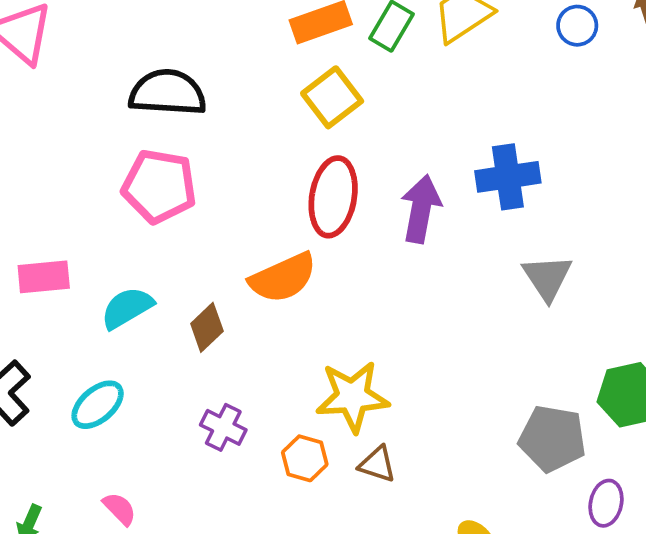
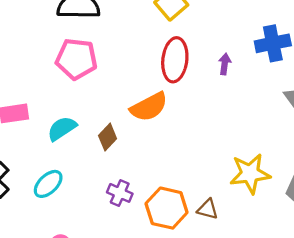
purple arrow: (421, 209) -> (225, 64), size x0.6
yellow star: (352, 397) -> (250, 174), moved
orange hexagon: (305, 458) -> (167, 208), size x1.6

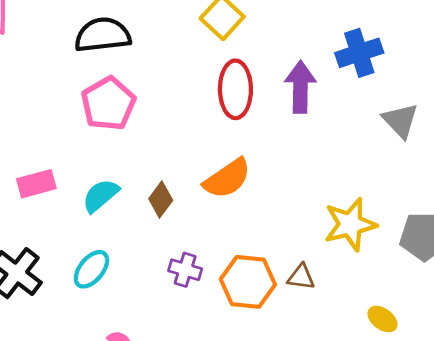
pink pentagon: (76, 59) -> (108, 104), turned -30
purple arrow: (225, 64) -> (300, 87), size x1.8
orange semicircle: (149, 107) -> (227, 179), moved

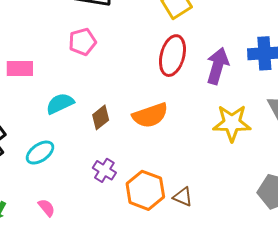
pink pentagon: (108, 104) -> (82, 42), size x0.7
pink rectangle: (36, 184) -> (20, 69), moved
yellow star: (350, 224) -> (232, 123), moved

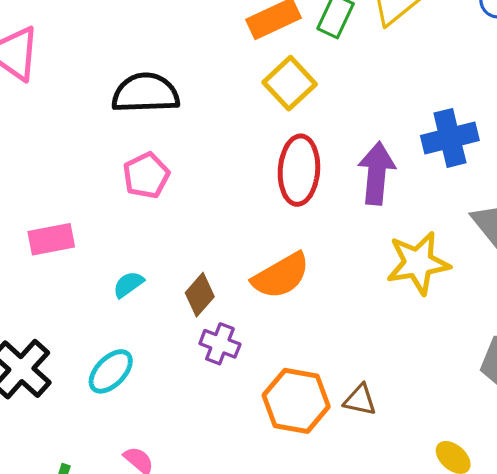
cyan semicircle: (60, 104) -> (128, 284), size x0.7
purple cross: (104, 170) -> (220, 344), moved

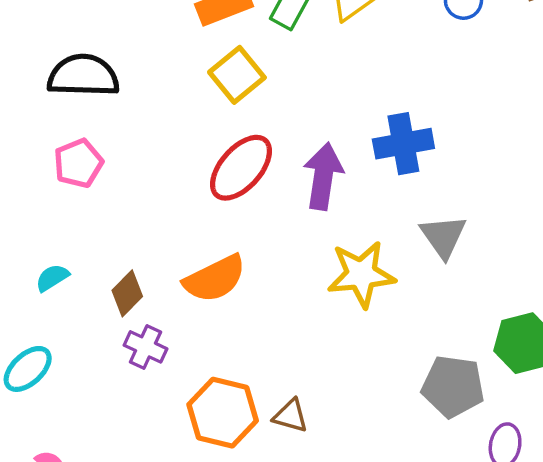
red ellipse: (299, 170) -> (241, 168), turned 34

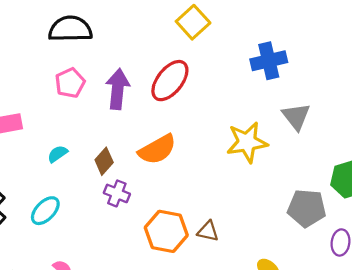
yellow square: (237, 75) -> (193, 22), moved
purple arrow: (323, 176) -> (118, 89), moved

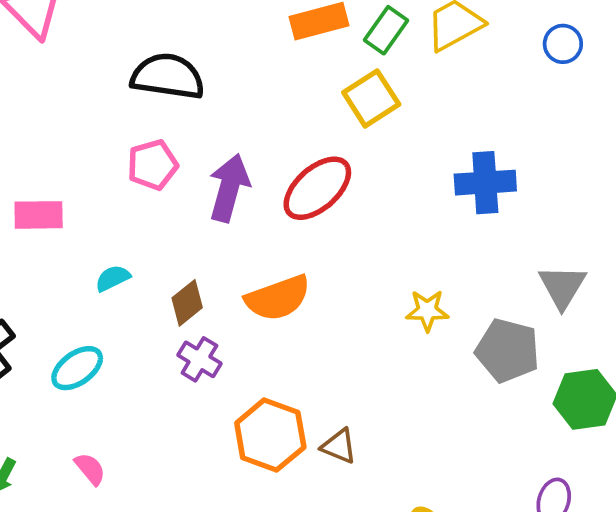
gray triangle: (296, 116) -> (562, 287), moved
yellow star: (247, 142) -> (427, 311), size x0.6
gray pentagon: (307, 208) -> (508, 350), moved

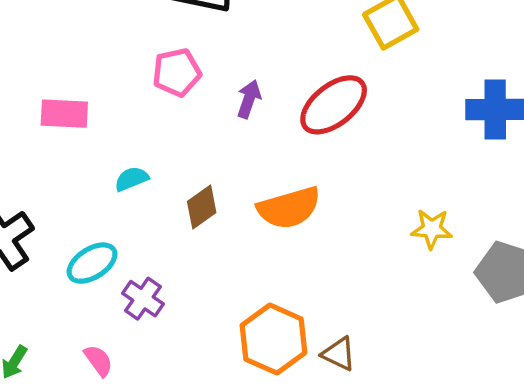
purple arrow: (229, 188) -> (249, 99), size x0.6
purple cross: (199, 359) -> (143, 299), moved

